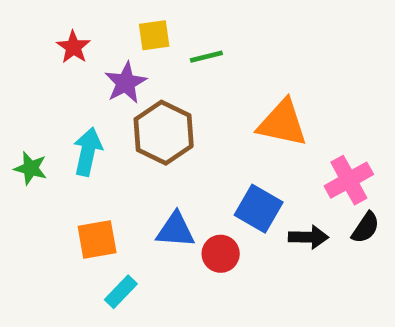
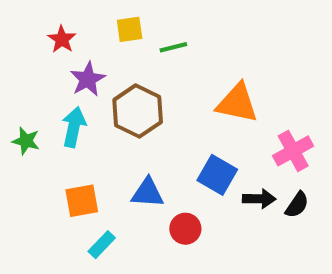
purple star: (126, 83) -> (88, 79), moved
black semicircle: (365, 228) -> (297, 205), moved
red circle: (221, 254) -> (185, 229), moved

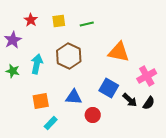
yellow square: (130, 29) -> (59, 21), moved
purple star: (88, 79) -> (13, 40), moved
black arrow: (259, 199) -> (130, 100), turned 42

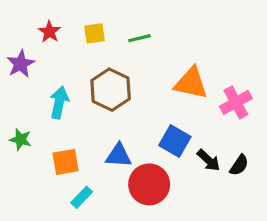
green star: (13, 71) -> (21, 139), moved
pink cross: (147, 76) -> (236, 102), moved
red circle: (93, 115) -> (149, 184), size x1.6

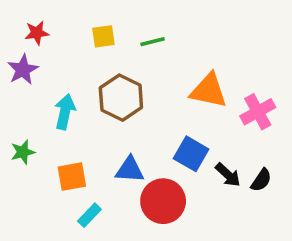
red star: (49, 32) -> (37, 33), moved, turned 30
green star: (21, 139) -> (23, 152), turned -30

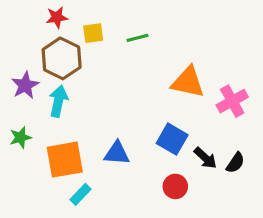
red star: (37, 33) -> (57, 17), moved
purple star: (23, 70) -> (25, 85), moved
brown hexagon: (121, 98) -> (62, 58), moved
orange square: (72, 177) -> (65, 160), size x1.4
red circle: (163, 201) -> (175, 186), moved, size x0.6

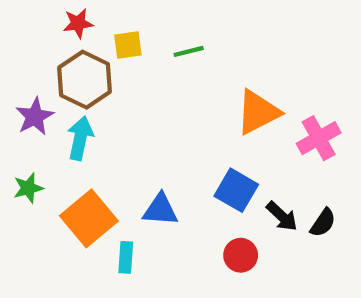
orange triangle: (188, 82) -> (258, 112), turned -39
orange square: (65, 160) -> (89, 218), turned -30
cyan rectangle: (81, 194) -> (126, 257), moved, turned -40

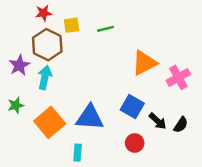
blue triangle: (160, 210) -> (90, 117), size x1.4
cyan rectangle: (126, 257) -> (78, 153), moved

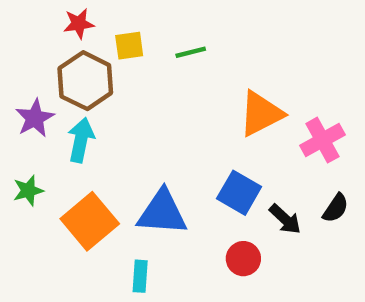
black semicircle: (181, 125) -> (336, 208), moved

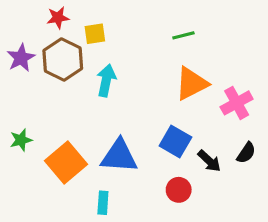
green line: (191, 52) -> (183, 35), moved
purple star: (35, 118) -> (21, 58), moved
cyan arrow: (81, 140) -> (106, 80), moved

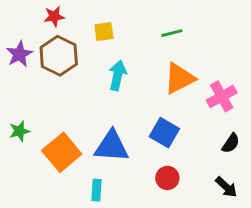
yellow square: (95, 34) -> (104, 32), moved
cyan arrow: (106, 80) -> (118, 75), moved
black arrow: (209, 161) -> (226, 187), moved

